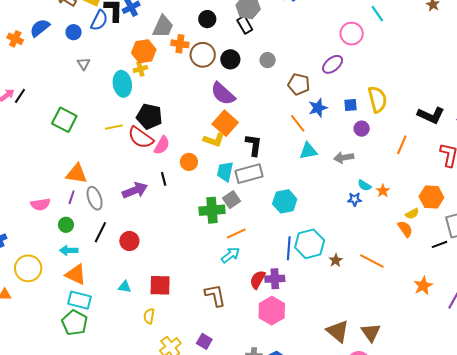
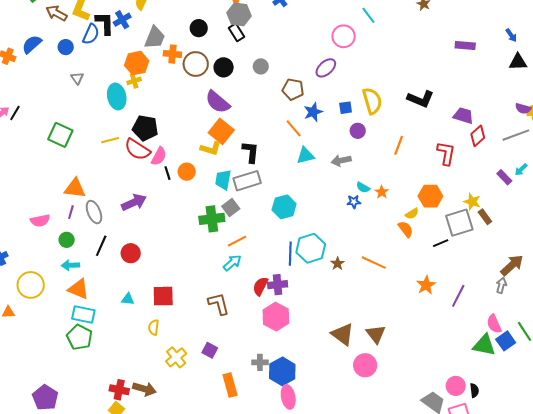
black L-shape: (431, 115) -> (421, 99), moved
black line: (164, 179) -> (167, 173), moved

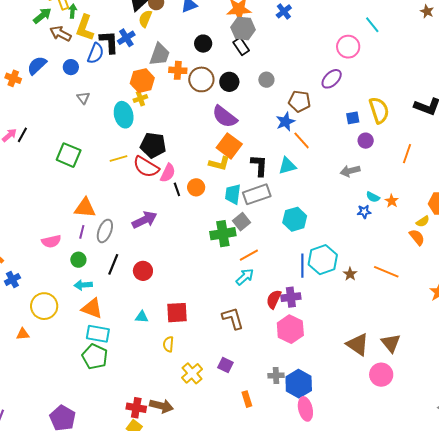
blue star: (313, 112) -> (285, 122), moved
cyan triangle: (305, 156) -> (287, 166), moved
gray ellipse: (94, 212) -> (105, 231), turned 45
orange rectangle: (230, 385) -> (247, 399), size x0.7

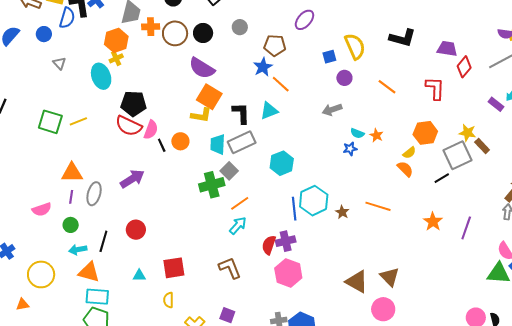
orange line: (407, 154) -> (387, 87), turned -66
yellow line: (118, 159) -> (78, 121), moved
black line: (113, 264) -> (103, 241), moved

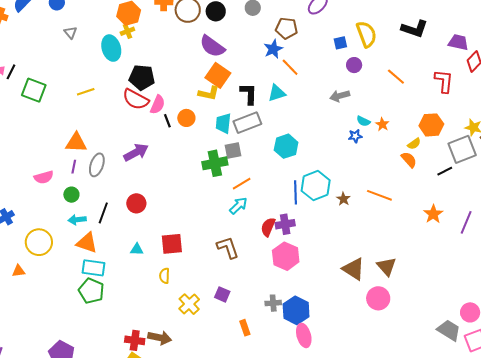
green square: (50, 122) -> (34, 90), moved
gray square: (229, 171) -> (233, 151), turned 30

